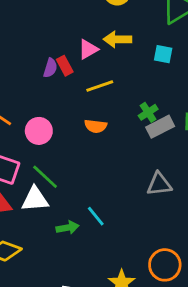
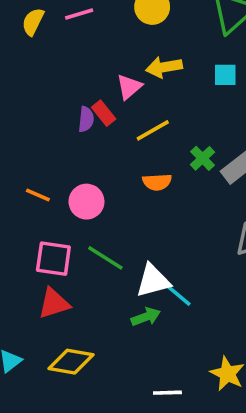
green cross: (148, 112) -> (202, 158), moved
white triangle: (35, 199) -> (153, 281), moved

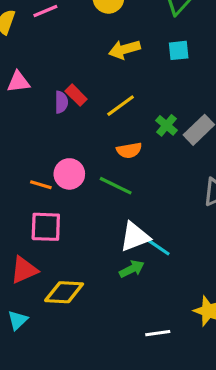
pink triangle: (129, 87) -> (18, 82), moved, turned 40
orange line: (38, 195) -> (41, 185), moved
green line: (105, 258) -> (116, 186), moved
red triangle: (54, 303) -> (24, 270), moved
yellow diamond: (71, 362) -> (64, 292), moved

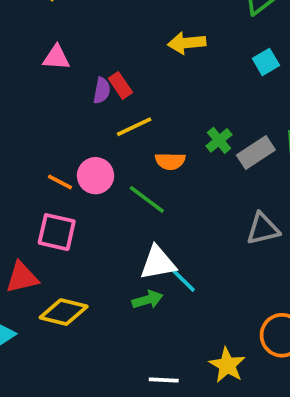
cyan square: (179, 50) -> (266, 62), moved, turned -35
yellow line: (121, 106) -> (134, 127), moved

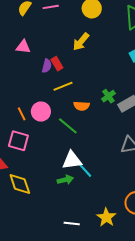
yellow arrow: (187, 43) -> (81, 42), moved, turned -48
orange line: (60, 182) -> (22, 114), turned 32
yellow diamond: (64, 312) -> (20, 184), turned 55

